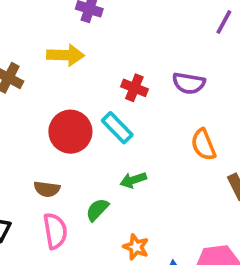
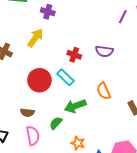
yellow arrow: (65, 55) -> (35, 38), turned -54
orange semicircle: (203, 145) -> (104, 91), moved
green arrow: (133, 180) -> (75, 106), size x1.5

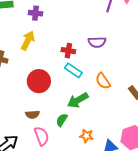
cyan rectangle: (65, 77) -> (73, 70), moved

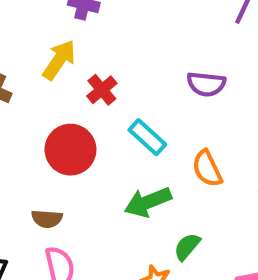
red cross: (68, 51) -> (102, 90), moved, turned 32
green semicircle: (62, 120) -> (187, 247), moved

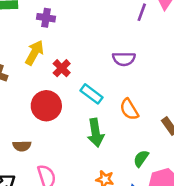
green arrow: (148, 202) -> (96, 133), turned -72
brown semicircle: (47, 219) -> (22, 146), moved
green semicircle: (187, 247) -> (141, 158), moved

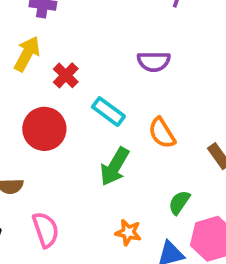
green arrow: (96, 133) -> (115, 167), turned 40

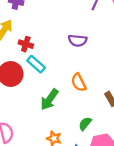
red cross: (66, 75) -> (26, 44), turned -32
cyan rectangle: (108, 112) -> (36, 64), moved

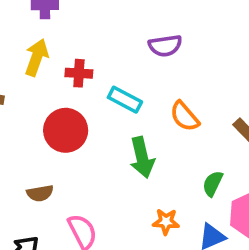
cyan rectangle: (36, 64) -> (125, 100), moved
green arrow: (49, 99) -> (142, 157), turned -35

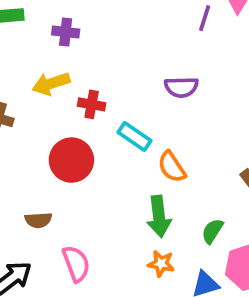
yellow arrow: (37, 57) -> (51, 84), turned -135
orange semicircle: (184, 116) -> (172, 167), moved
green arrow: (142, 157) -> (159, 216), moved

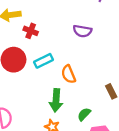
cyan rectangle: (135, 136) -> (43, 61), moved, turned -72

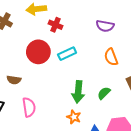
orange semicircle: (68, 74) -> (111, 57), moved
green semicircle: (84, 114) -> (104, 93), moved

